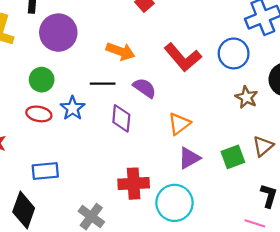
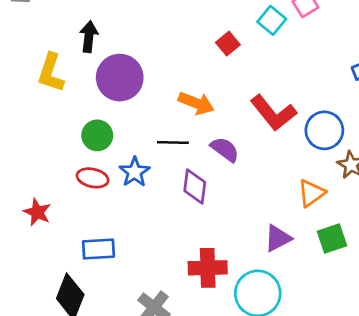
blue circle: (234, 53) -> (324, 130), moved
orange triangle: (179, 124) -> (311, 193), moved

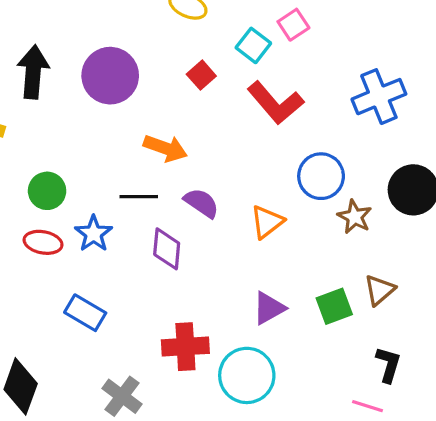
black arrow: (89, 37) -> (33, 72), size x1.4
purple circle: (120, 78) -> (110, 76), moved
red L-shape: (273, 113) -> (275, 103), moved
orange triangle: (311, 193) -> (267, 222), moved
blue rectangle: (98, 249) -> (85, 313), moved, turned 36

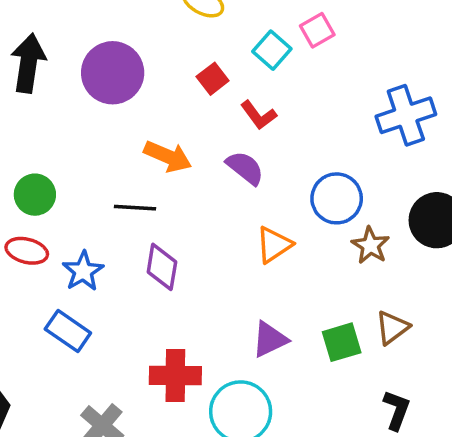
red L-shape: (275, 103) -> (259, 115), moved, size x0.6
purple semicircle: (202, 203) -> (245, 168), moved
blue star: (94, 234) -> (83, 271), moved

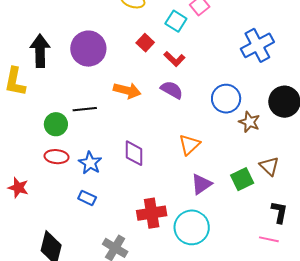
black line: (135, 208) -> (85, 109), moved
orange triangle: (274, 245) -> (189, 145), moved
brown triangle: (392, 328) -> (269, 166), turned -30
blue rectangle: (68, 331) -> (87, 198), size x0.7

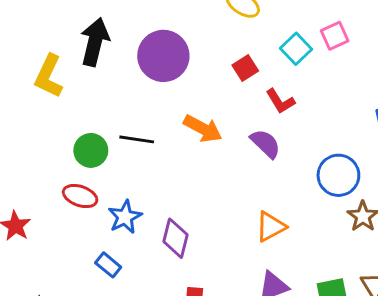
purple diamond: (134, 153) -> (175, 238), moved

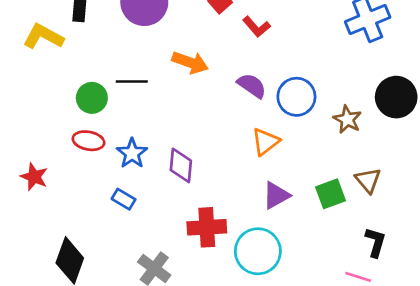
yellow L-shape: (49, 76) -> (43, 36), turned 102
purple semicircle: (265, 144) -> (252, 86), moved
blue circle: (338, 175) -> (296, 97), moved

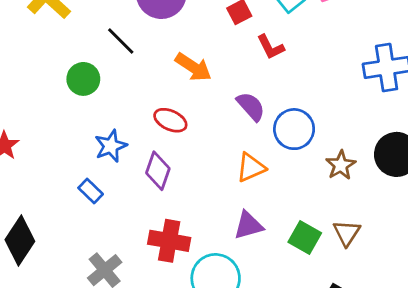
black line: (132, 82) -> (121, 41), moved, turned 32
red ellipse: (89, 141) -> (170, 120), moved
green square: (331, 194) -> (305, 237), turned 36

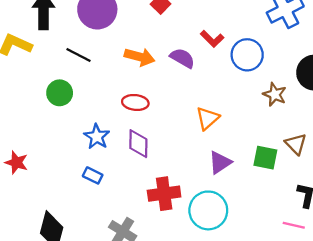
red L-shape: (271, 47) -> (212, 39), moved
purple semicircle: (251, 106) -> (182, 58), moved
blue circle: (294, 129) -> (247, 55), moved

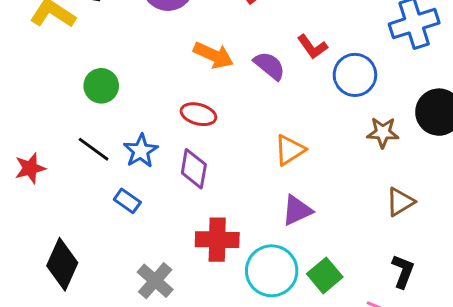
black line: (78, 55) -> (94, 149), moved
brown star: (275, 94) -> (383, 133), turned -30
brown triangle: (296, 144) -> (400, 202), turned 35
green square: (265, 158) -> (325, 275), moved, turned 30
red star: (16, 163) -> (30, 168), turned 30

